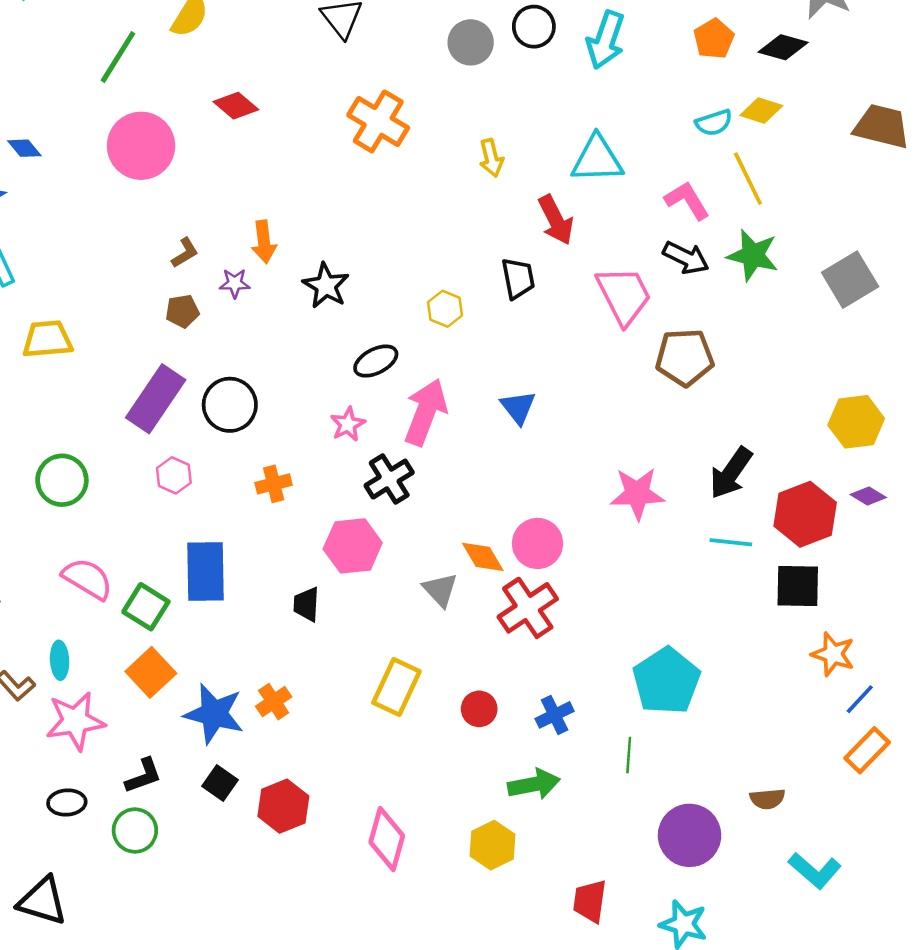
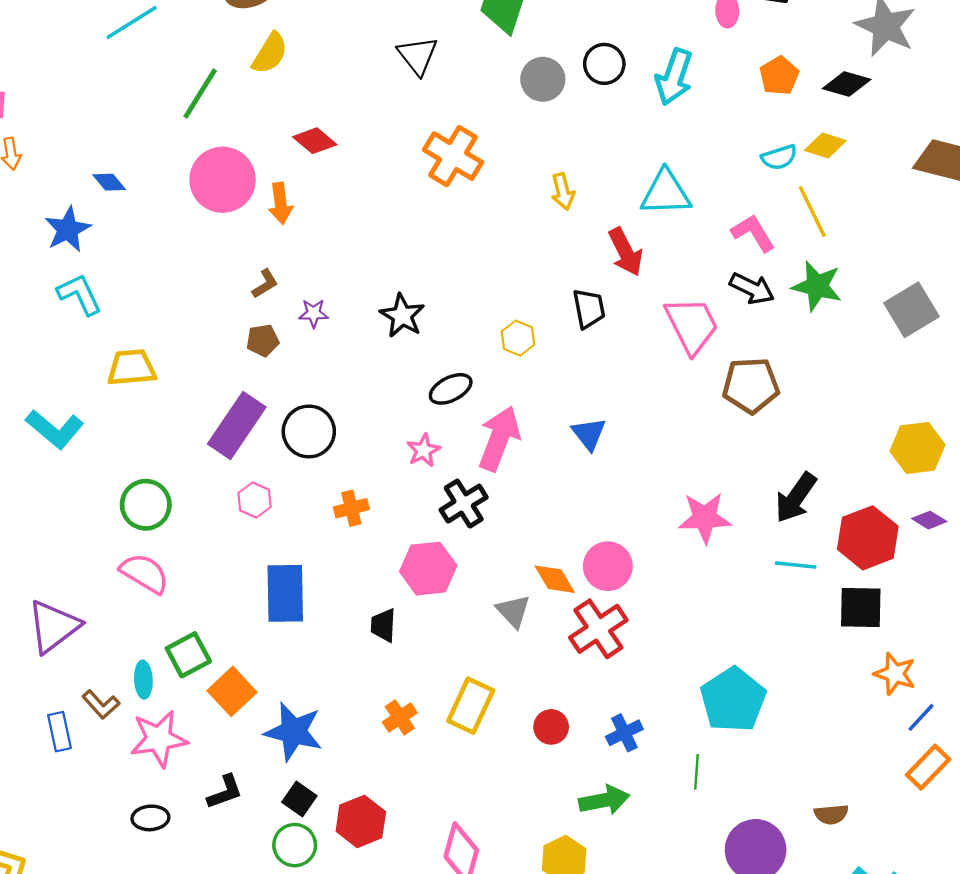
orange arrow: (264, 242) -> (280, 203), moved
pink semicircle: (88, 579) -> (145, 573), moved
green square: (146, 607) -> (188, 655), moved, turned 30
orange cross: (274, 702) -> (400, 717), moved
green circle: (135, 830) -> (295, 845), moved

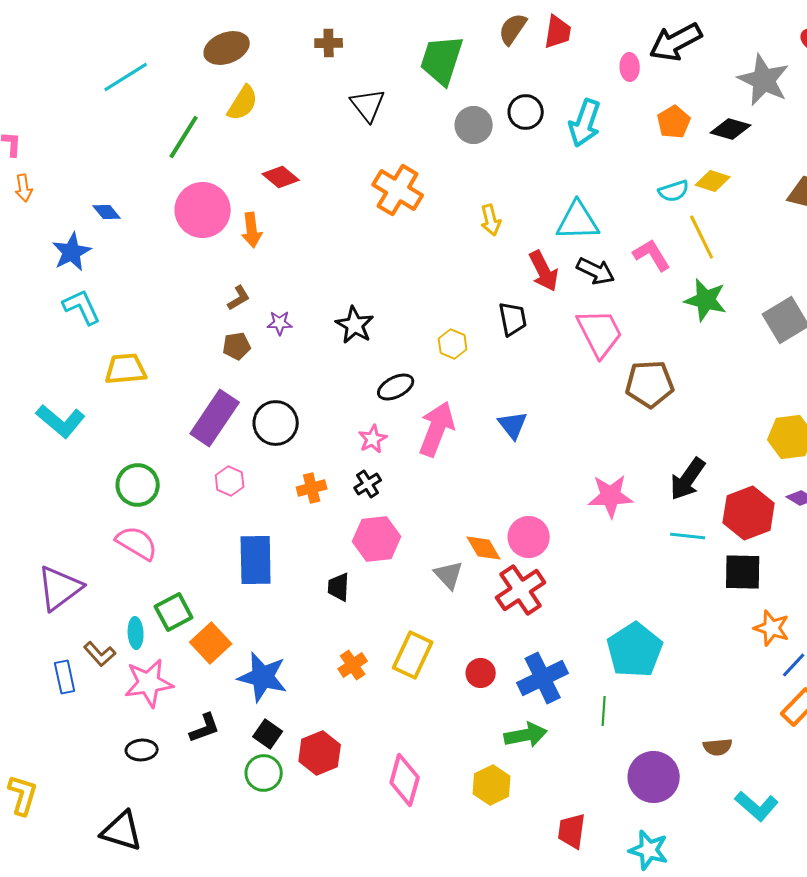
black arrow: (752, 288) -> (596, 271), moved
black cross: (464, 504) -> (368, 484), moved, size x0.7
blue cross: (624, 733) -> (543, 678), size x1.6

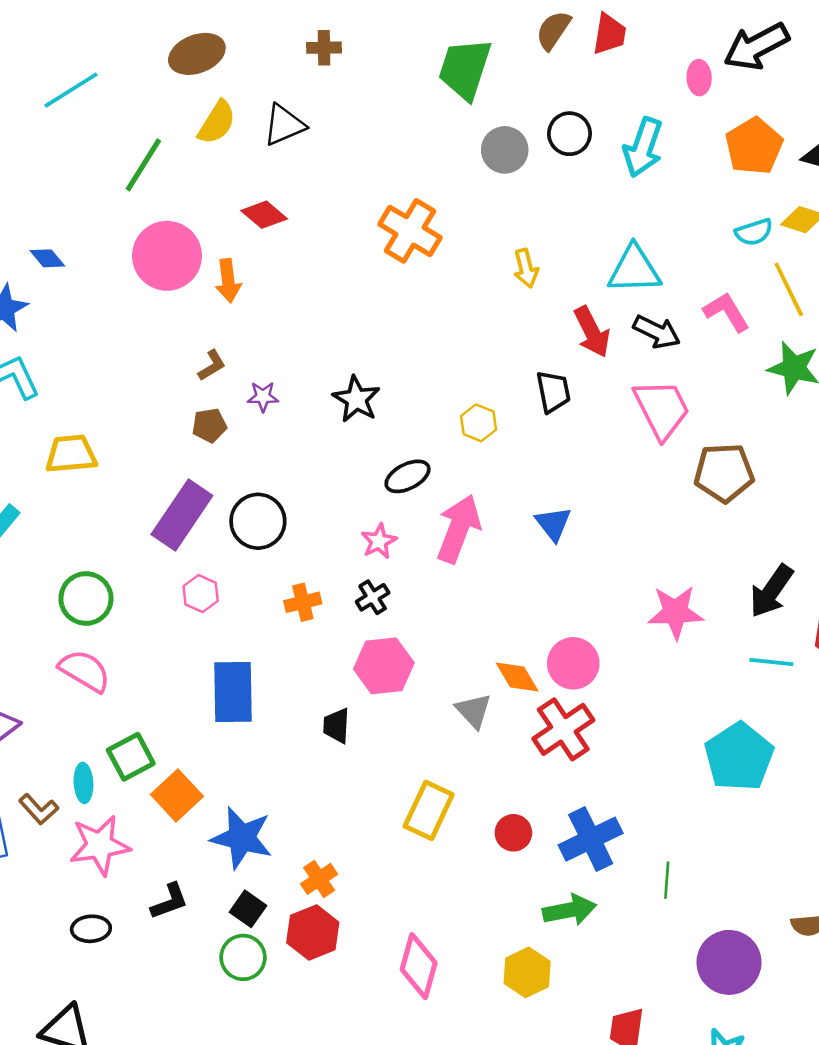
black triangle: (368, 105) -> (284, 125), moved, turned 45
orange pentagon: (674, 122) -> (754, 146), size x1.4
cyan pentagon: (635, 650) -> (739, 757), moved
orange cross: (353, 665) -> (319, 879), moved

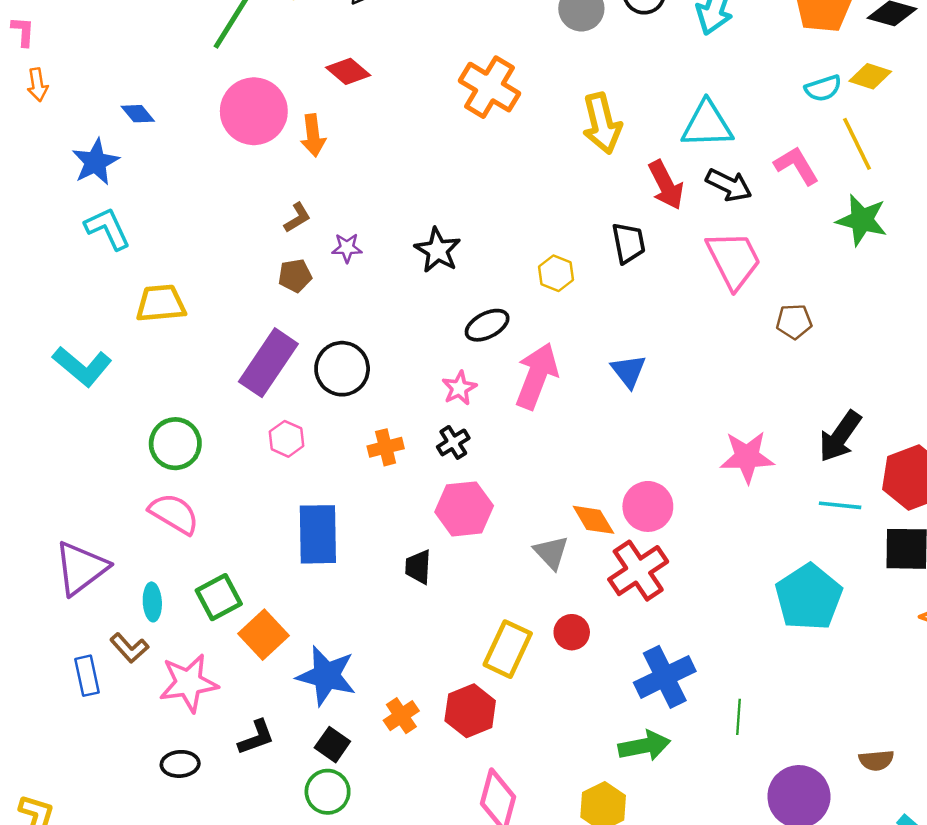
yellow arrow: (526, 268) -> (602, 123), size x1.6
brown pentagon: (724, 473) -> (794, 322), size x0.6
cyan ellipse: (83, 783) -> (152, 602), moved
red circle: (513, 833) -> (572, 632), moved
red hexagon: (313, 932) -> (470, 711), moved

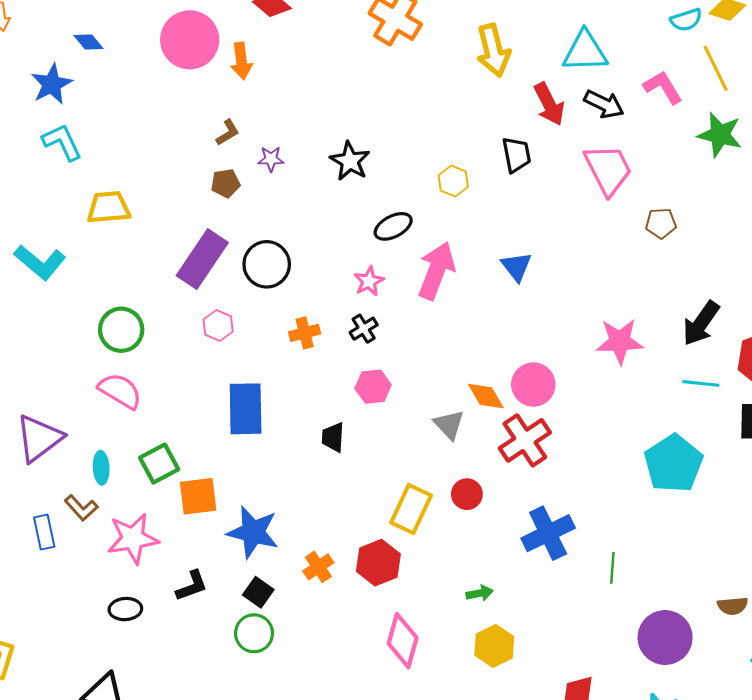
pink hexagon: (464, 509) -> (373, 387), size x0.7
orange square: (263, 635) -> (198, 496), turned 36
green arrow: (644, 746) -> (480, 593), moved, size x0.6

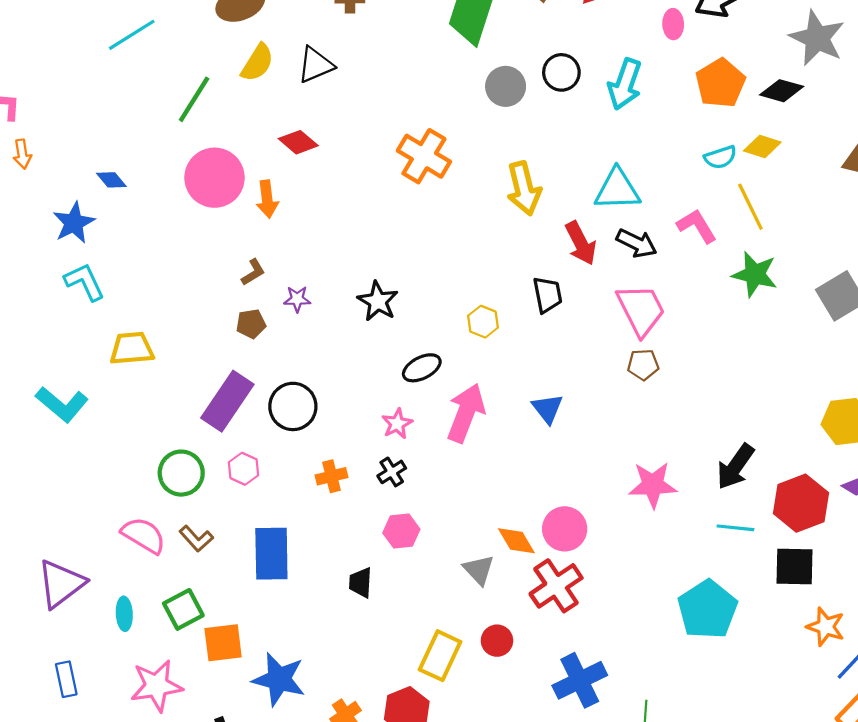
brown pentagon: (661, 223) -> (643, 365), moved
green circle: (121, 330) -> (181, 473), moved
brown L-shape: (81, 508) -> (196, 539), moved

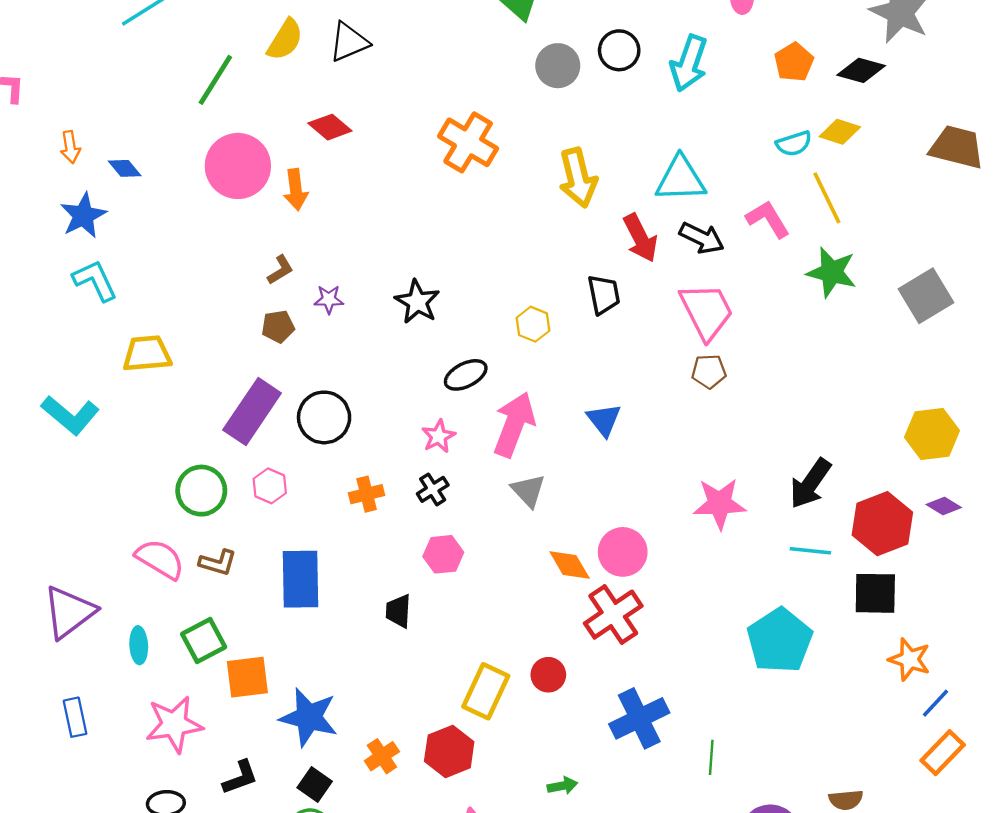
orange pentagon: (720, 83) -> (794, 62), size x0.7
orange arrow: (22, 154) -> (70, 147), moved
brown L-shape: (196, 539) -> (218, 563), turned -32
gray triangle: (479, 570) -> (528, 491), moved

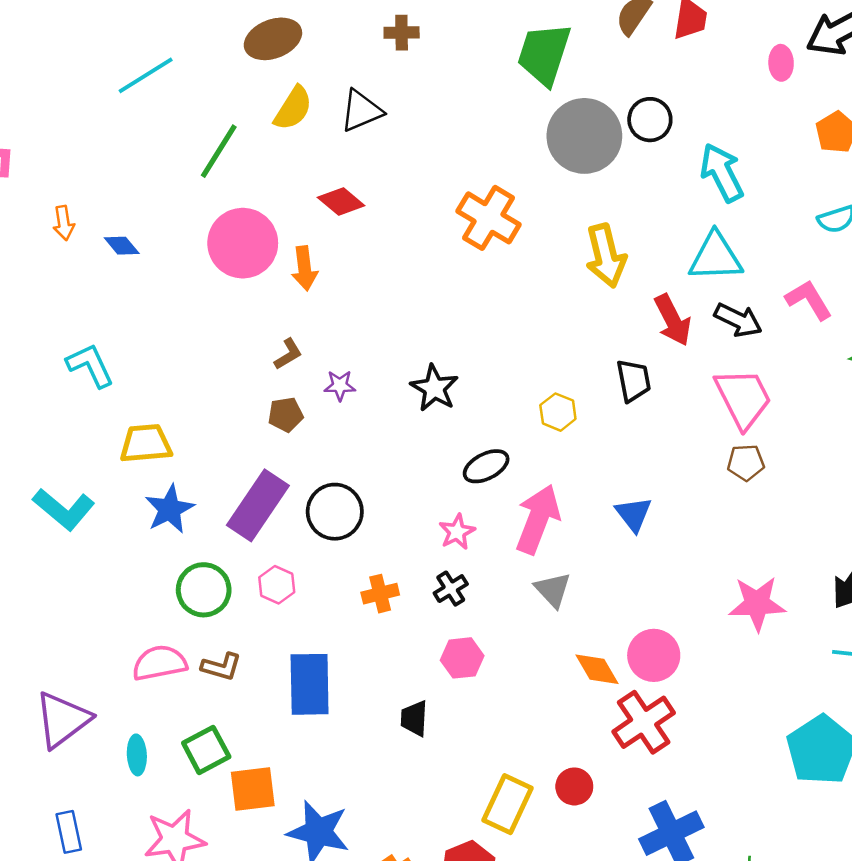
cyan arrow: (689, 63) -> (722, 173), moved, turned 134
gray circle: (558, 66) -> (584, 136), size x1.6
blue star: (83, 216) -> (170, 509), moved
pink semicircle: (160, 559) -> (160, 663), turned -42

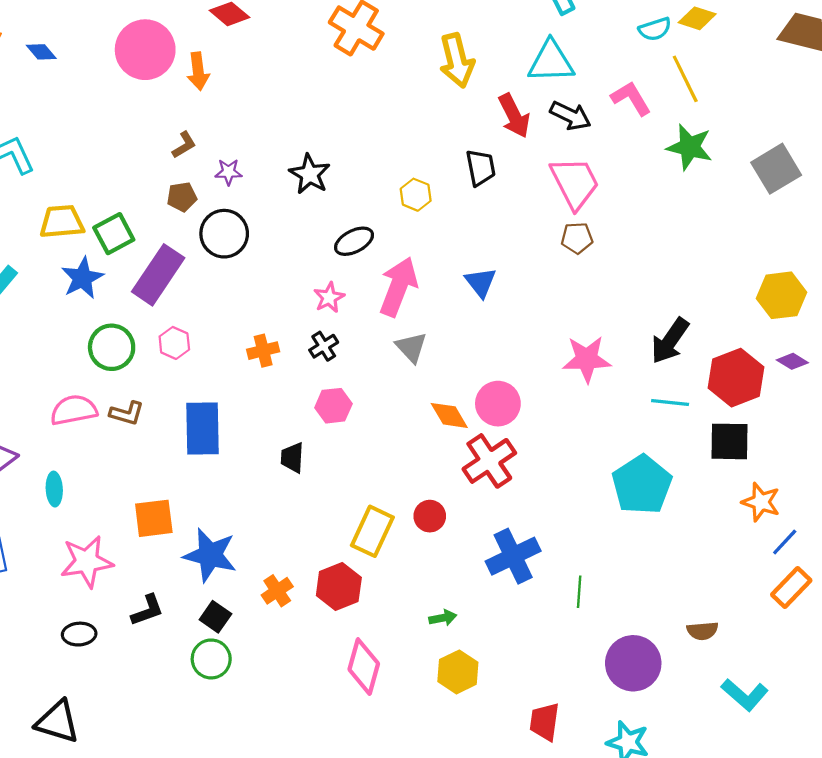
black circle: (335, 512) -> (224, 234), moved
green square: (206, 750) -> (114, 234), moved

